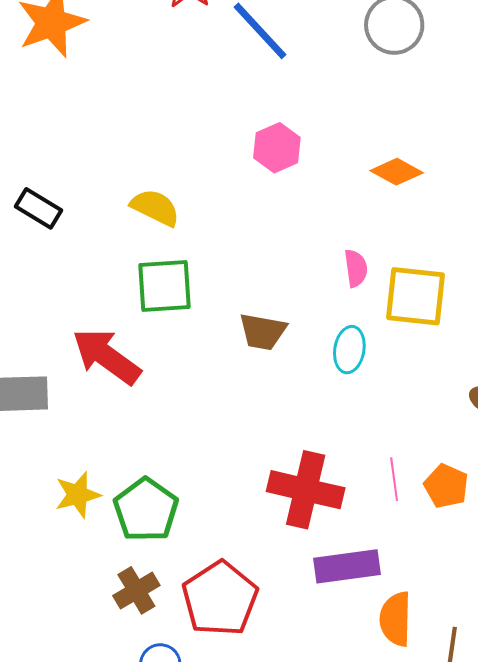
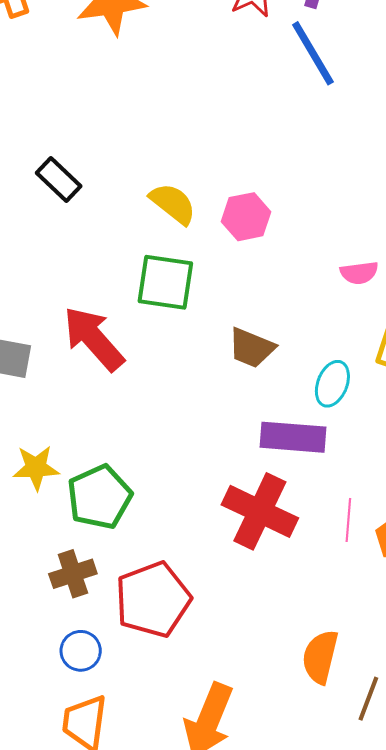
pink hexagon: (277, 148) -> (246, 217), moved
pink semicircle: (356, 268) -> (359, 273), moved, turned 78
purple rectangle: (347, 566) -> (293, 437), moved

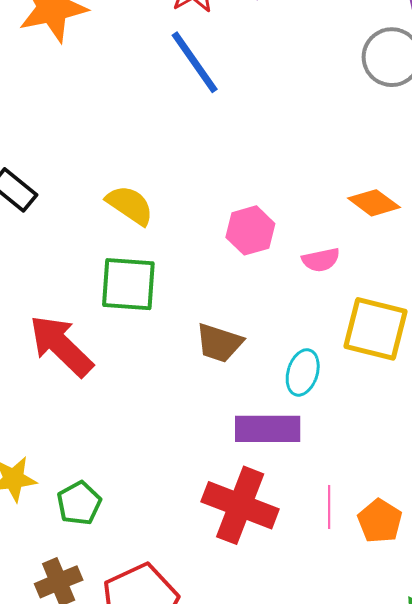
blue line: (313, 53) -> (195, 62), moved
pink hexagon: (246, 217) -> (250, 230), moved
green pentagon: (99, 497) -> (79, 503), size x0.7

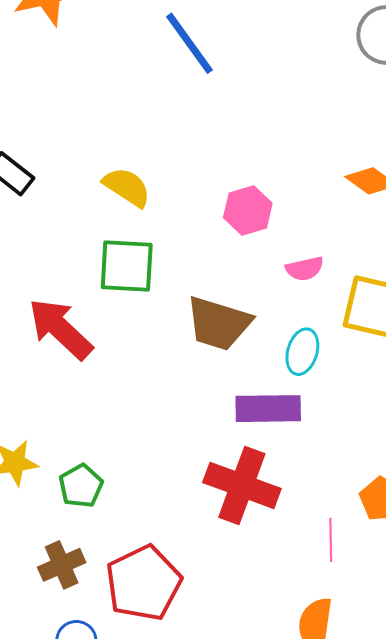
pink semicircle: (321, 260) -> (305, 269), moved
brown trapezoid: (219, 343) -> (218, 323), size x1.4
pink line: (329, 507) -> (331, 540), moved

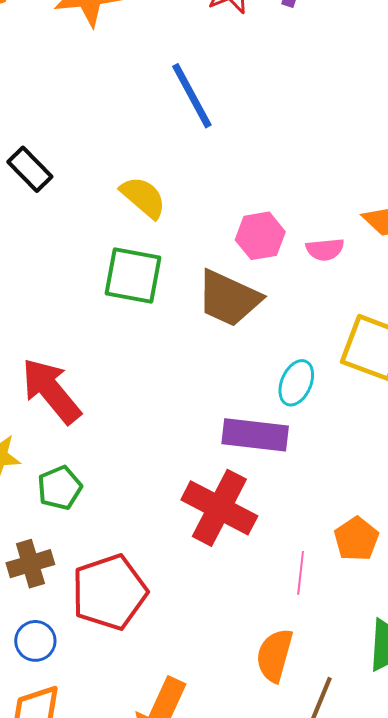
blue line: (189, 43) -> (192, 96), moved
pink semicircle: (305, 269) -> (325, 249), moved
brown trapezoid: (218, 323) -> (229, 298), moved
red arrow: (60, 329) -> (51, 391), moved

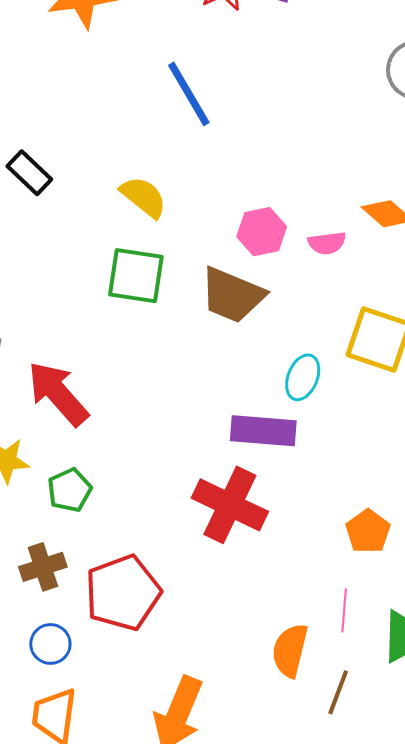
pink line: (301, 573) -> (344, 610), moved

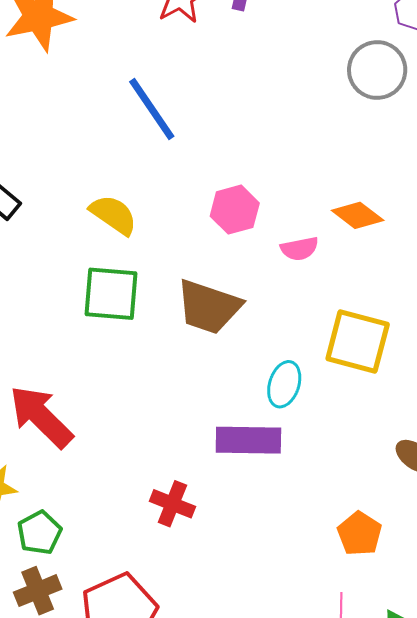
pink hexagon: (262, 232) -> (235, 210), moved
green pentagon: (70, 490) -> (39, 533), moved
red cross: (230, 505) -> (172, 504), moved, size x0.6

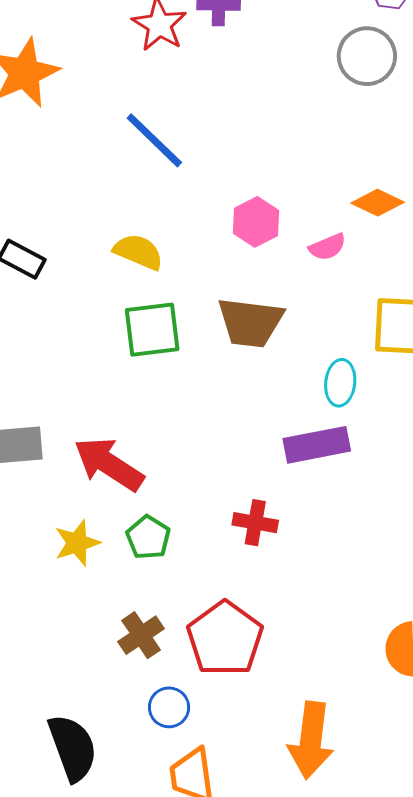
green pentagon: (39, 533) -> (148, 537), moved

